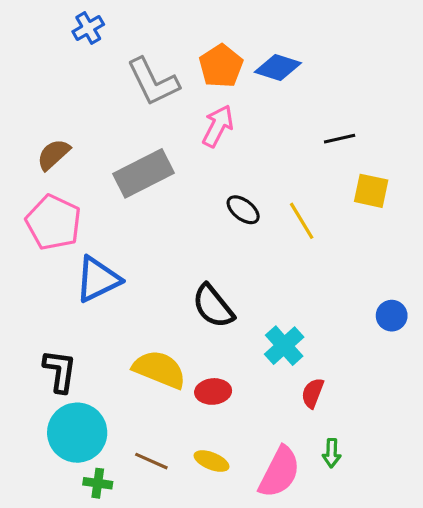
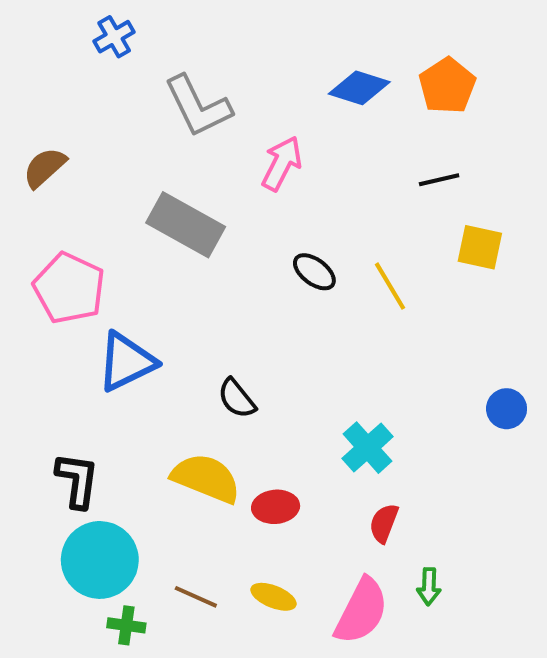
orange pentagon: (221, 66) -> (447, 86), moved
brown semicircle: (53, 154) -> (45, 168), moved
gray rectangle: (144, 173) -> (186, 225), turned 56
black semicircle: (213, 306) -> (237, 398), moved, size x0.7
red semicircle: (313, 393) -> (384, 523), moved

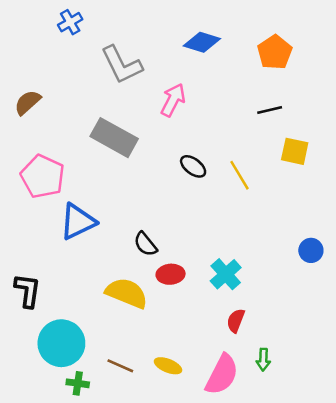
blue diamond: (359, 88) -> (202, 42), moved
black L-shape: (77, 480) -> (28, 291), moved
red ellipse: (276, 507) -> (171, 274), moved

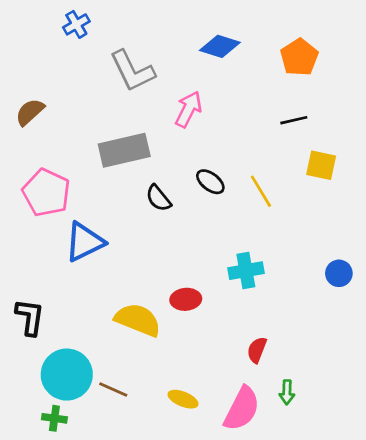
gray rectangle: (114, 138) -> (124, 150), turned -42
black semicircle: (145, 244) -> (158, 198), moved
cyan cross: (226, 274) -> (246, 271), moved, turned 32
brown line: (120, 366) -> (113, 390), moved
green cross: (78, 383) -> (54, 418), moved

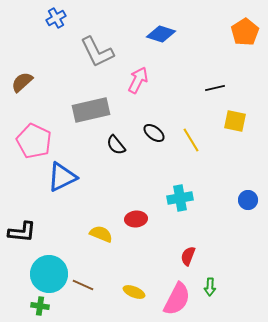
orange pentagon: (299, 57) -> (245, 32), moved
black L-shape: (30, 317) -> (22, 232), turned 88
yellow semicircle: (138, 320) -> (101, 234), size x0.7

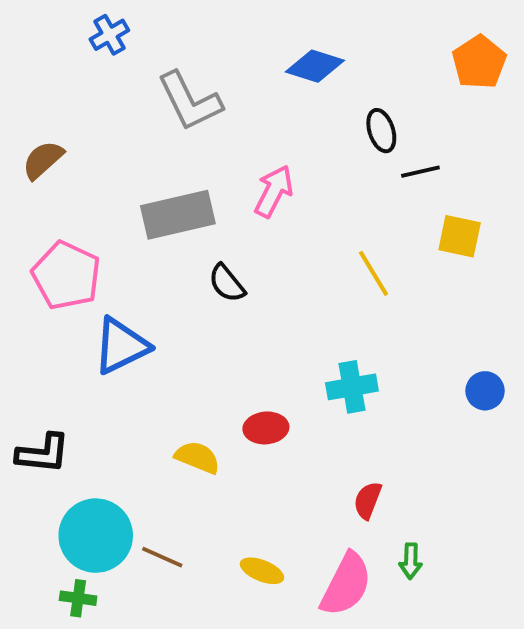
pink arrow: (138, 80) -> (274, 191), moved
black ellipse: (154, 133) -> (381, 131), moved, turned 35

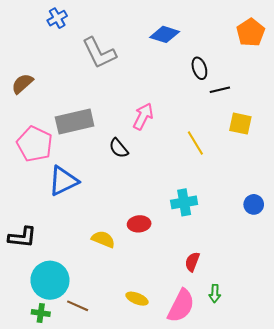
pink arrow: (274, 191) -> (143, 116), moved
gray rectangle: (178, 215) -> (75, 122), moved
brown line: (162, 557) -> (78, 306), moved

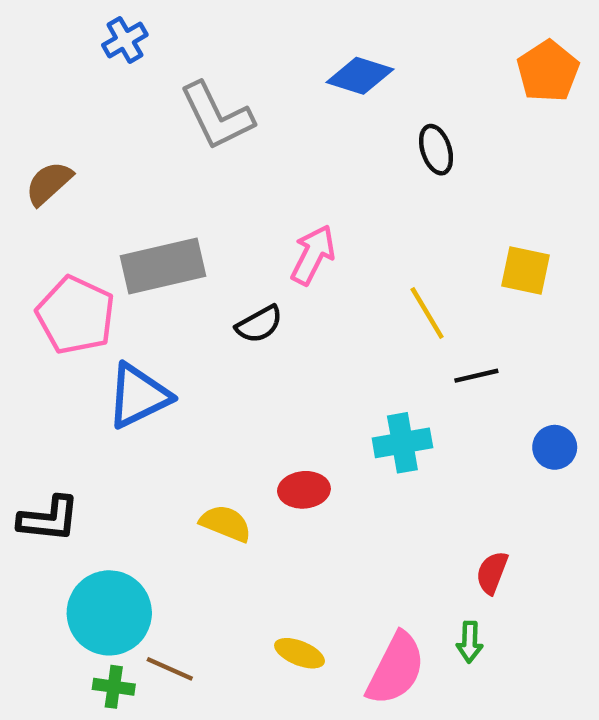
black line: (220, 90) -> (476, 376), moved
black semicircle: (119, 148) -> (259, 324), turned -80
red semicircle: (192, 262) -> (492, 573), moved
green cross: (41, 313) -> (114, 687), moved

